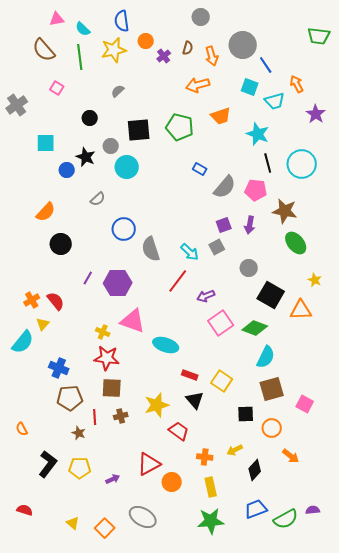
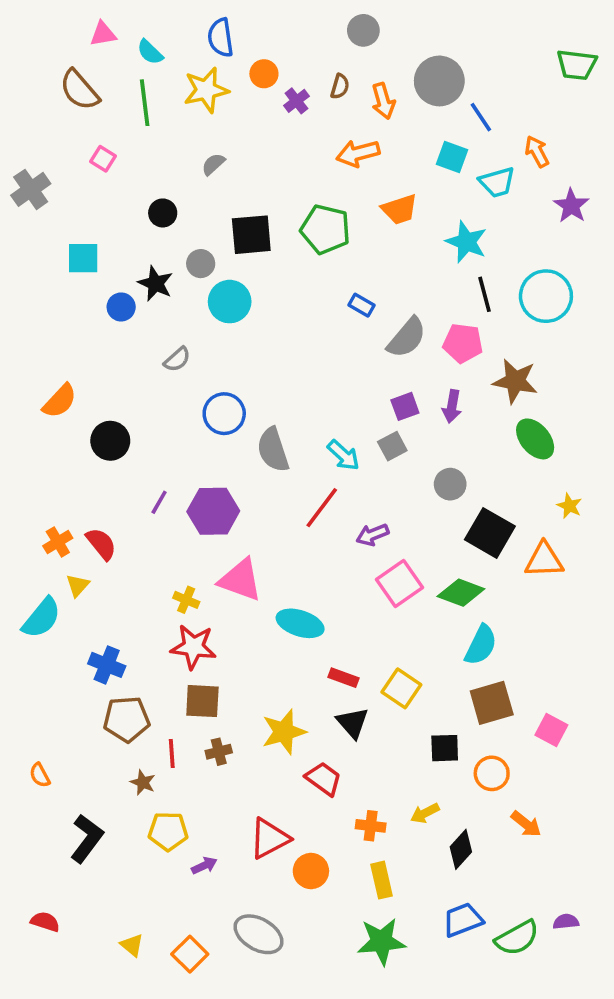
orange semicircle: (46, 212) -> (60, 401), moved
yellow pentagon: (80, 468) -> (168, 831), moved

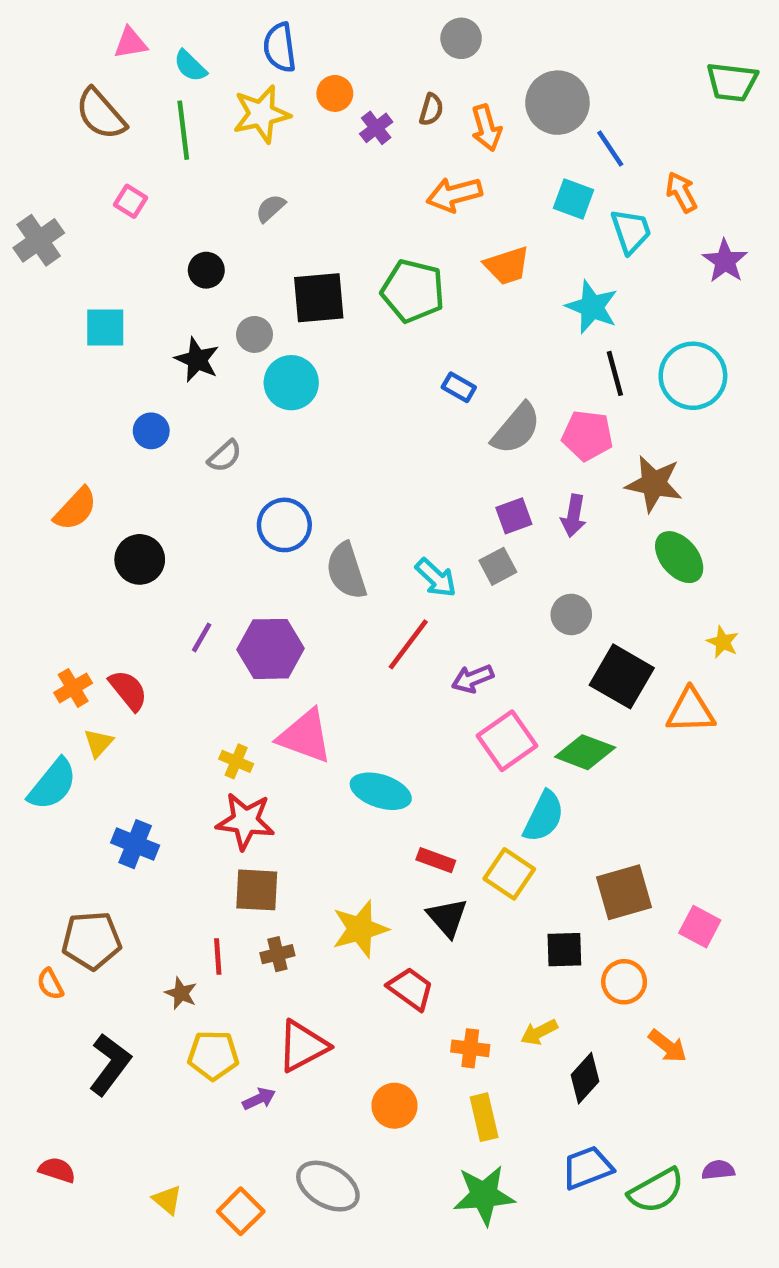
cyan trapezoid: (497, 182) -> (631, 231), turned -93
blue circle: (121, 307) -> (151, 431), moved
cyan semicircle: (481, 645) -> (544, 816), moved
brown pentagon: (127, 719) -> (92, 940), moved
red triangle: (269, 838) -> (303, 1046), moved

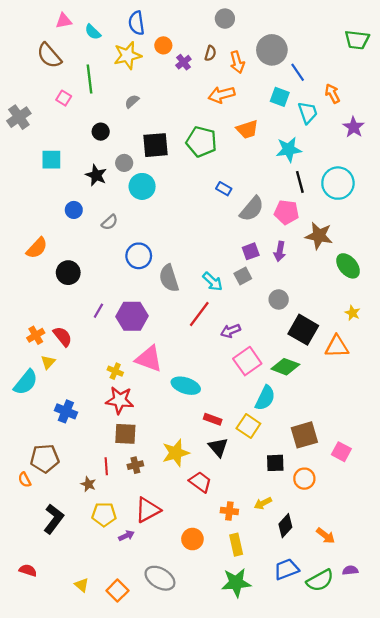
green line: (183, 130) -> (89, 79), moved
cyan star: (592, 307) -> (289, 149), turned -30
green ellipse: (679, 557) -> (348, 266), moved
orange arrow: (668, 1046) -> (326, 536), moved

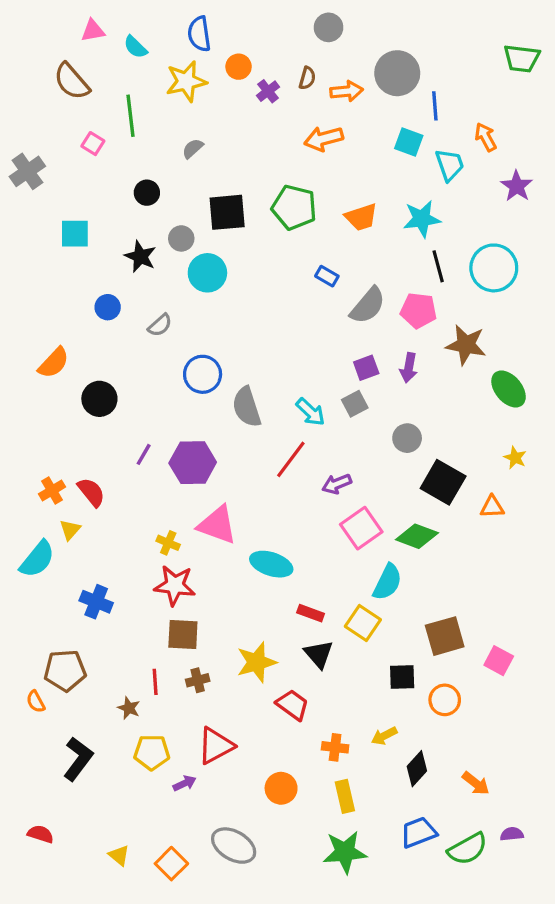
orange arrow: (237, 62) -> (347, 91), turned -80
blue line: (298, 72) -> (435, 106), turned 30
orange trapezoid: (247, 129) -> (361, 217), moved
orange triangle: (337, 346) -> (492, 507), size x0.7

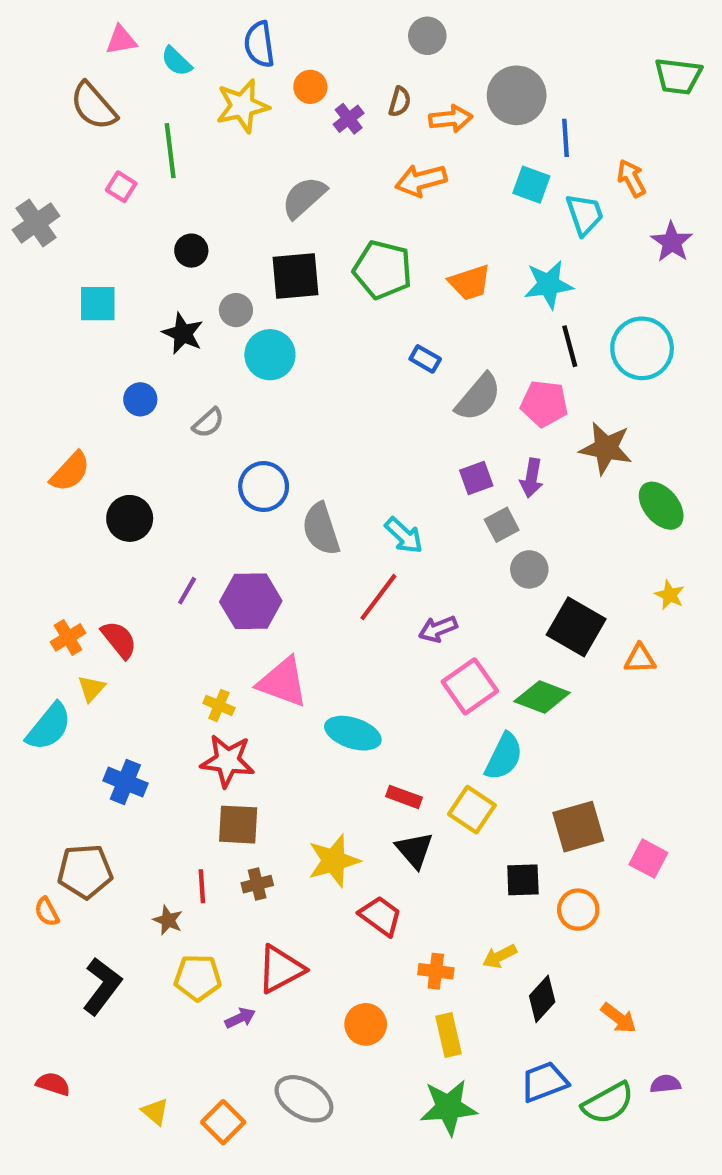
gray semicircle: (193, 148) -> (304, 197), moved, size x1.6
gray square: (355, 404) -> (502, 525), moved

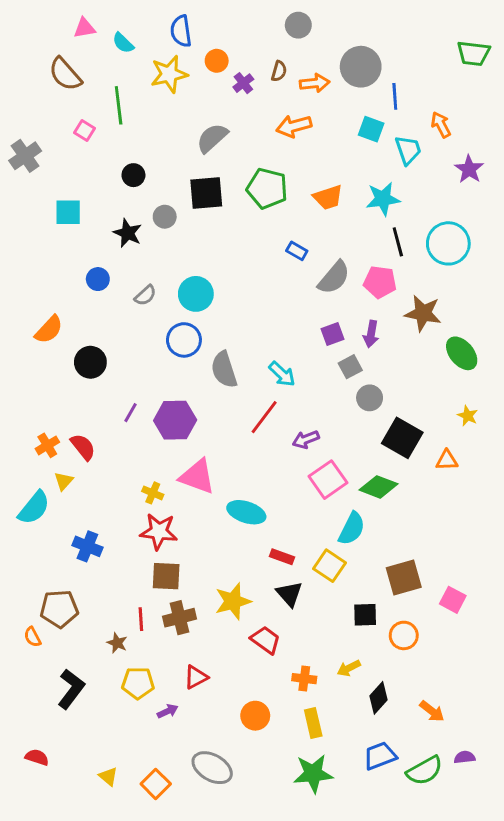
cyan circle: (270, 355) -> (196, 294), moved
brown cross: (257, 884) -> (180, 618), size x1.5
red triangle: (281, 969) -> (196, 677), size x0.7

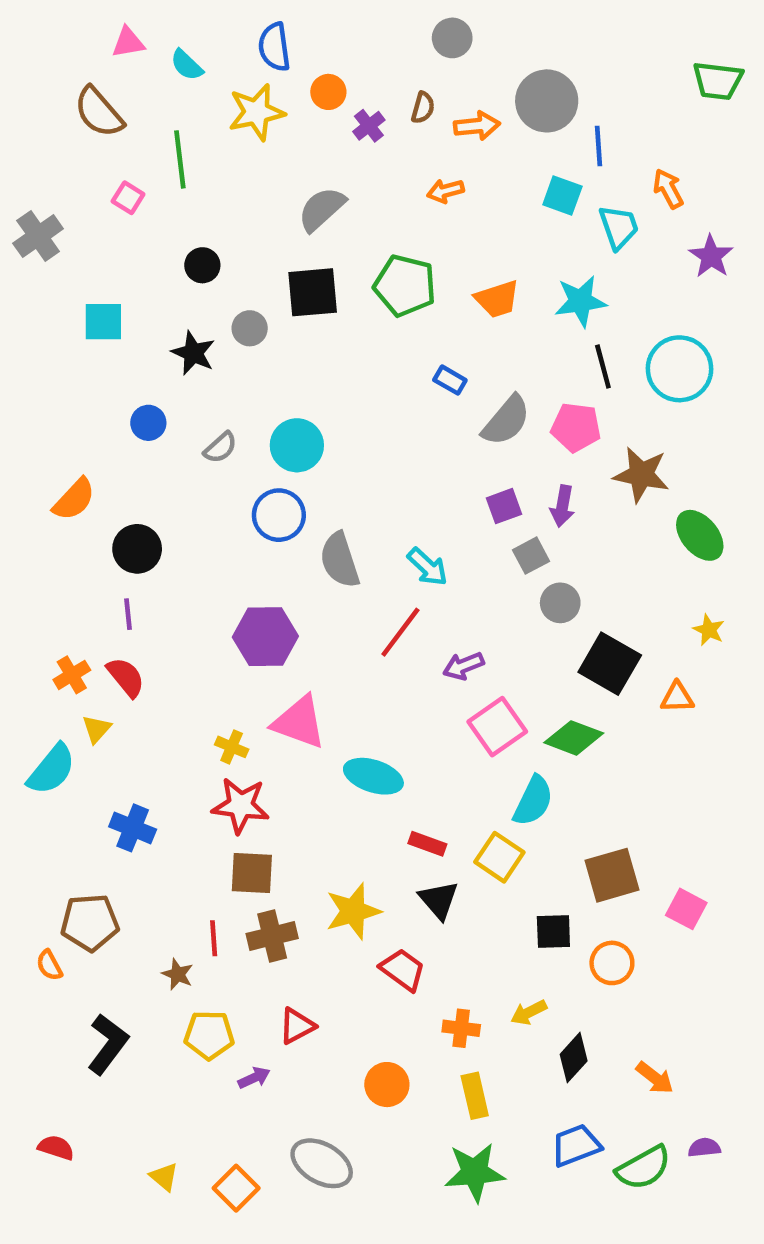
orange arrow: (294, 126) -> (445, 191), size x0.7
purple line: (130, 413) -> (128, 614), moved, turned -36

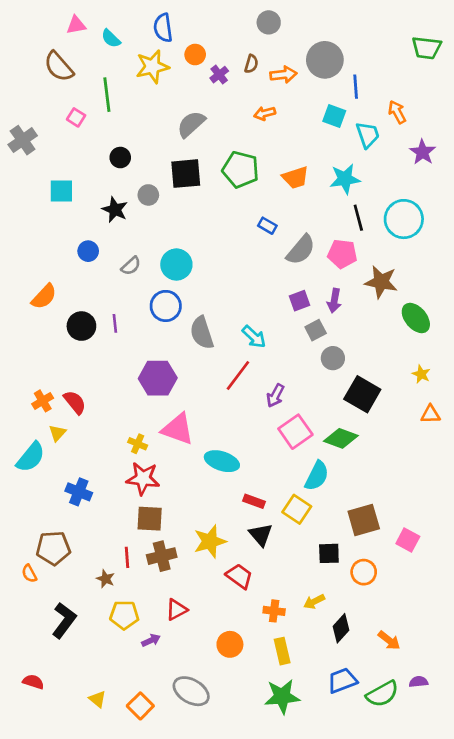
purple line: (128, 614) -> (115, 323), moved
purple arrow: (463, 666) -> (275, 396), turned -40
orange triangle: (677, 697) -> (431, 414), moved

